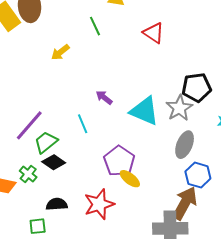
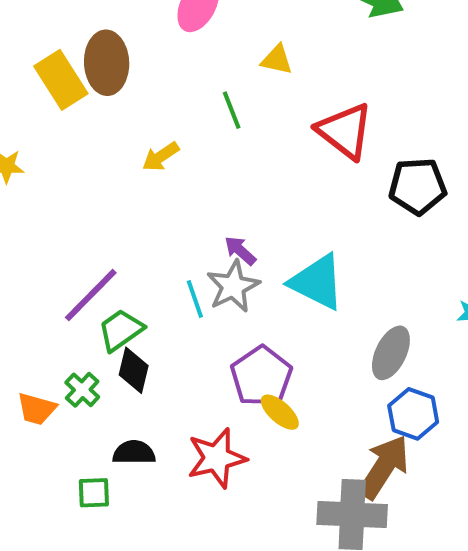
red triangle: (153, 33) -> (345, 131), size x1.4
black pentagon: (197, 87) -> (418, 186), moved
gray star: (179, 108) -> (233, 286), moved
black diamond: (54, 162) -> (134, 370), turned 65

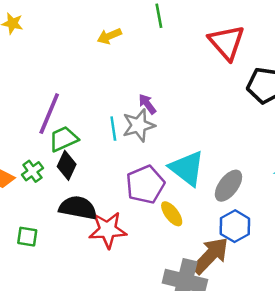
cyan triangle: (317, 282) -> (187, 168), moved
purple line: (91, 295) -> (49, 114), turned -33
yellow ellipse: (280, 412) -> (172, 214), moved
black semicircle: (134, 453) -> (78, 208), moved, size x1.4

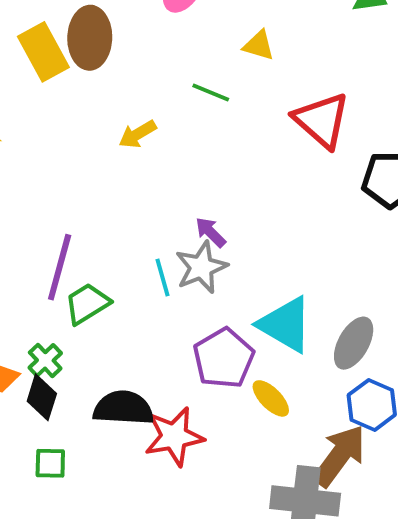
green line: (159, 16) -> (211, 93), turned -50
black diamond: (67, 165) -> (42, 397), moved

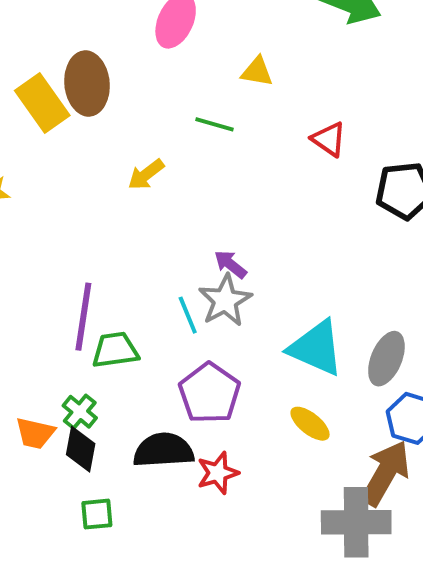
red triangle: (322, 120) -> (329, 139), size x0.6
green trapezoid: (87, 304) -> (115, 350), turned 30
purple pentagon: (224, 358) -> (209, 393), moved
red star: (174, 436) -> (218, 473), size x0.7

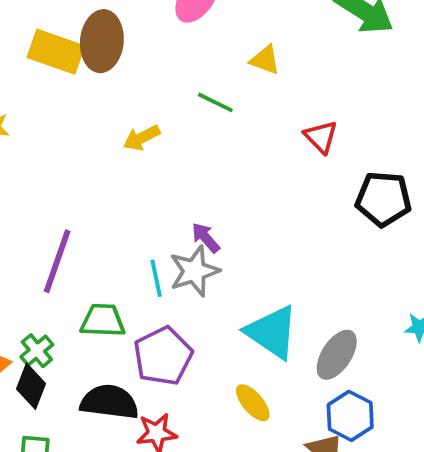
yellow rectangle: (42, 103) -> (56, 52), turned -46
green trapezoid: (115, 350) -> (103, 320), moved

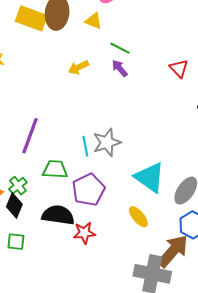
yellow triangle: (265, 60) -> (94, 21), moved
purple arrow: (206, 238) -> (120, 68), moved

